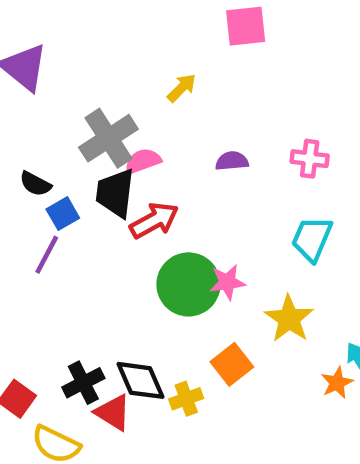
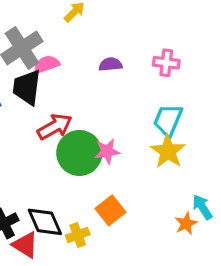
red arrow: (154, 220) -> (55, 127), moved
yellow star: (289, 319) -> (168, 151), moved

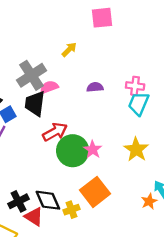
cyan trapezoid: (168, 120) -> (139, 104), moved
pink star: (107, 151) -> (93, 150), turned -30
orange square: (110, 210) -> (95, 192), size x1.4

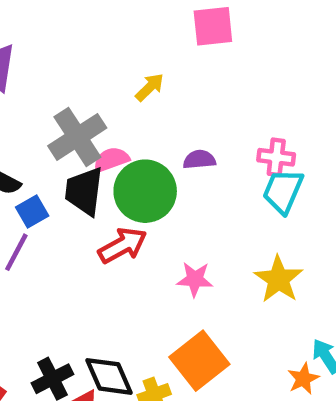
pink star: (93, 150) -> (195, 279), turned -30
green circle: (73, 151) -> (145, 191), moved

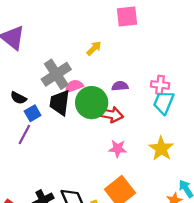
red arrow: (123, 245) -> (110, 114), moved, turned 40

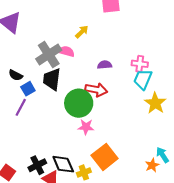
pink semicircle: (74, 86) -> (66, 51), moved, turned 35
green circle: (92, 103) -> (79, 103), moved
pink star: (118, 149) -> (86, 127), moved
yellow star: (161, 149) -> (155, 103), moved

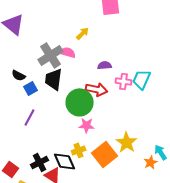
pink cross: (140, 64) -> (124, 81), moved
yellow star: (155, 103) -> (127, 142), moved
purple line: (21, 107) -> (30, 117), moved
yellow cross: (84, 172) -> (79, 150), moved

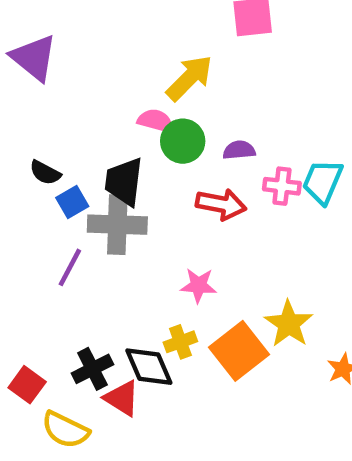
yellow arrow: (83, 33) -> (189, 78), size x1.6
gray cross: (51, 55) -> (117, 225), moved, turned 35
green circle: (80, 102) -> (183, 141), moved, size x0.7

